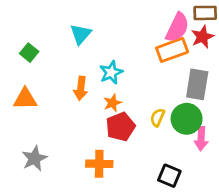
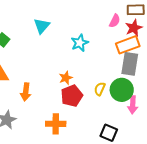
pink semicircle: (177, 27) -> (115, 21), size x0.6
orange rectangle: (172, 50) -> (128, 45), moved
cyan star: (111, 72) -> (80, 43), moved
orange arrow: (81, 88) -> (26, 92), moved

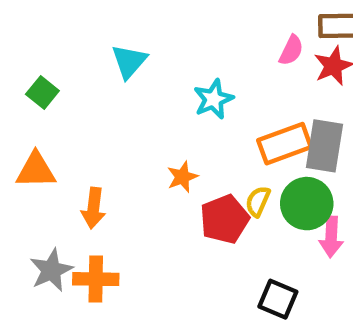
orange rectangle: (128, 45) -> (285, 144), moved
red pentagon: (72, 96) -> (225, 219), moved
orange cross: (56, 124) -> (96, 279), moved

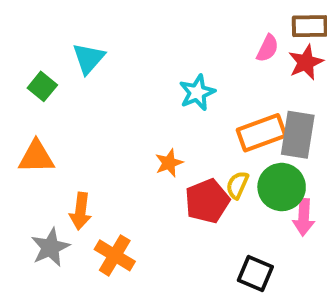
cyan triangle: (129, 61) -> (89, 58), moved
orange arrow: (93, 208) -> (81, 211), moved
orange cross: (96, 279) -> (115, 255), moved, turned 30

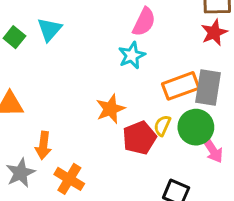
pink semicircle: (268, 48) -> (144, 22), moved, size x1.4
green square: (42, 86) -> (14, 37), moved
orange star: (169, 163) -> (110, 109), size x1.4
pink arrow: (304, 217) -> (213, 150), turned -36

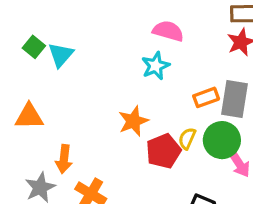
pink semicircle: (144, 22) -> (168, 31), turned -100
cyan triangle: (49, 29) -> (61, 55), moved
orange rectangle: (181, 86) -> (206, 97), size x0.7

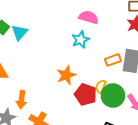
green circle: (222, 140) -> (113, 96), moved
red pentagon: (163, 151) -> (86, 94), turned -30

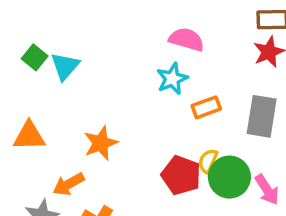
orange rectangle: (113, 60) -> (206, 107), moved
orange star: (66, 75) -> (101, 143), moved
orange arrow: (21, 100) -> (69, 184), turned 54

